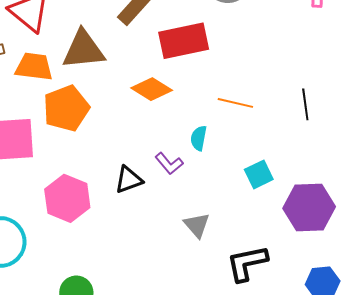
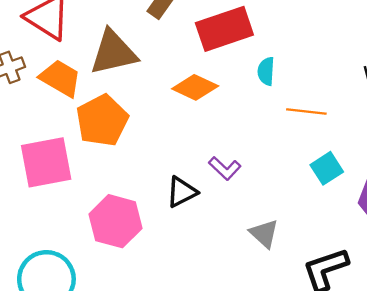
orange trapezoid: (34, 67) -> (60, 78), turned 30
orange line: (235, 103) -> (306, 111), moved
cyan semicircle: (199, 138) -> (266, 71), moved

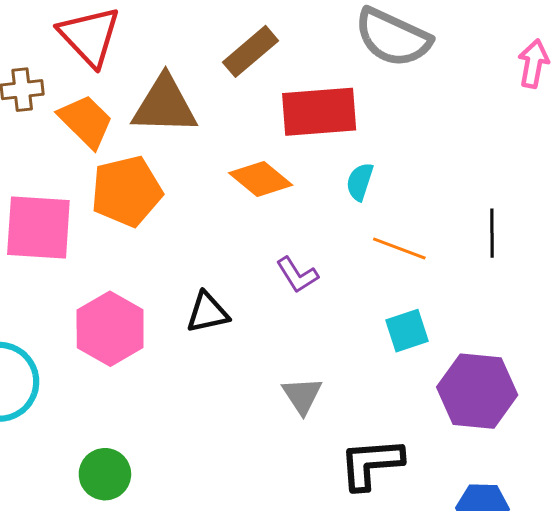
purple L-shape: (225, 168) -> (297, 275), moved

